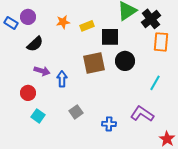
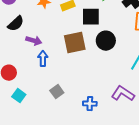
purple arrow: (42, 71) -> (34, 41), moved

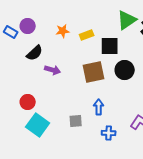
blue arrow: (43, 59) -> (99, 107), moved
gray square: (57, 92) -> (76, 121), turned 32
cyan square: (19, 96) -> (38, 125), size x1.6

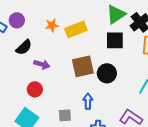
yellow rectangle: (87, 35) -> (76, 29), size x1.5
black square: (110, 46) -> (115, 40), moved
black circle: (125, 70) -> (107, 73), moved
red circle: (28, 102) -> (35, 89), moved

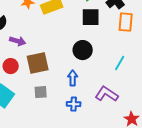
brown square: (83, 66) -> (38, 63), moved
blue arrow: (88, 101) -> (73, 78), moved

